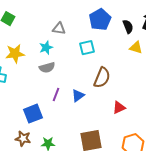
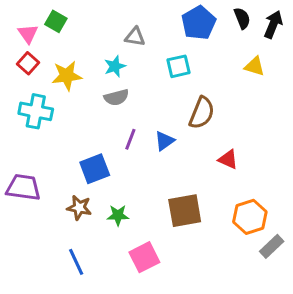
black semicircle: (128, 27) -> (242, 18), moved
red triangle: (119, 108) -> (228, 159), turned 48

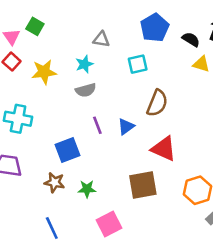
black semicircle: (242, 18) -> (191, 39), moved, turned -36
cyan cross: (36, 111) -> (18, 119), moved
purple line: (130, 139) -> (97, 125), turned -42
red triangle: (228, 159) -> (164, 149), moved, size x1.5

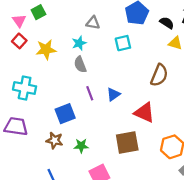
green square: (35, 26) -> (38, 12), turned 32
gray semicircle: (86, 90) -> (80, 64), turned 84
brown semicircle: (157, 103) -> (159, 75), moved

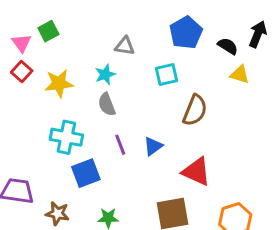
brown semicircle: (159, 75) -> (195, 110), moved
cyan cross: (25, 88) -> (66, 137), moved
brown star: (55, 140) -> (57, 213), moved

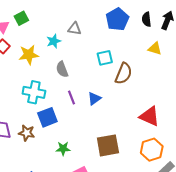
black semicircle: (228, 46) -> (146, 19), moved, turned -128
cyan star: (105, 74) -> (54, 41), moved
cyan square: (167, 74) -> (105, 58), moved
red triangle: (196, 172) -> (150, 116), moved
brown star: (57, 213) -> (27, 133), moved

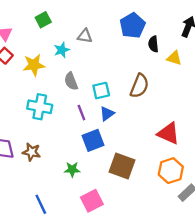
green square: (21, 18) -> (43, 20), moved
black semicircle: (146, 19) -> (153, 44), moved
cyan square: (105, 58) -> (101, 91), moved
blue square: (47, 117) -> (93, 140), moved
brown square: (108, 145) -> (122, 166), turned 30

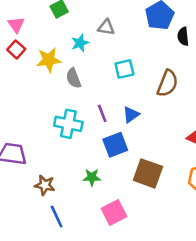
gray semicircle: (71, 81) -> (74, 78), moved
cyan square: (101, 91) -> (124, 69), moved
cyan cross: (40, 107) -> (68, 124), moved
brown star: (32, 152) -> (45, 185), moved

